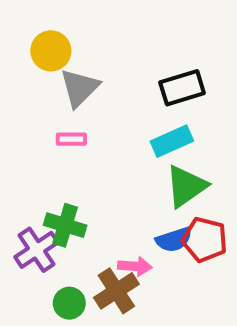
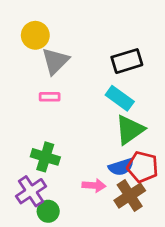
cyan rectangle: (172, 141) -> (120, 98), turned 60
purple cross: (36, 250) -> (31, 191), moved
brown cross: (116, 291) -> (130, 196), moved

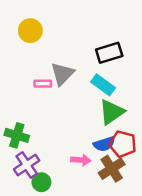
gray triangle: (55, 61) -> (62, 74), moved
green cross: (45, 157) -> (17, 135), moved

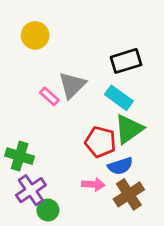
pink rectangle: (43, 84) -> (49, 96), turned 42
red pentagon: (123, 144) -> (100, 142), moved

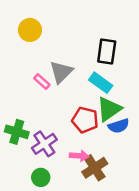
black rectangle: (126, 61) -> (107, 52), turned -65
blue semicircle: (120, 166) -> (119, 126), moved
purple cross: (31, 190) -> (44, 144), moved
brown cross: (129, 194) -> (95, 168), moved

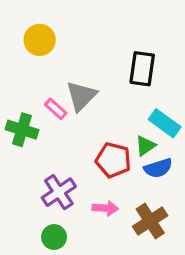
cyan rectangle: (101, 83) -> (165, 123), moved
green triangle: (109, 109) -> (145, 146), size x0.6
green cross: (17, 132) -> (22, 130), moved
brown cross: (95, 168) -> (150, 221), moved

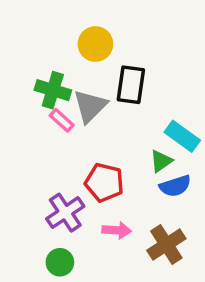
yellow circle: (40, 40) -> (95, 44), moved
black rectangle: (142, 69) -> (131, 85), moved
green cross: (22, 130) -> (53, 90), moved
red pentagon: (113, 160) -> (104, 182), moved

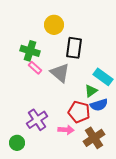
gray triangle: (90, 106) -> (60, 73), moved, turned -35
red pentagon: (104, 182) -> (79, 112), moved
green circle: (60, 262) -> (17, 143), moved

